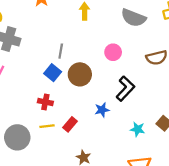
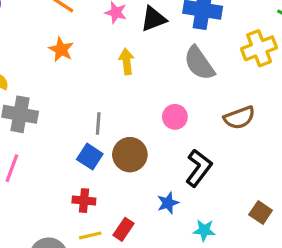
gray semicircle: (134, 18) -> (199, 63), turned 40
cyan star: (138, 129) -> (204, 230), moved

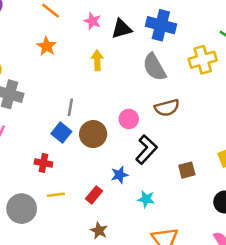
pink circle: (175, 117) -> (129, 119), moved
brown semicircle: (239, 118) -> (167, 108), moved
red cross: (84, 201) -> (43, 163), moved
brown square: (261, 212) -> (187, 170), moved, turned 36
red rectangle: (124, 229) -> (94, 195), moved

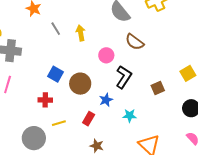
yellow arrow: (97, 60) -> (81, 33), moved
gray line: (70, 107) -> (56, 29), moved, turned -32
brown semicircle: (167, 108) -> (135, 42), turned 60
brown circle: (93, 134) -> (80, 84), moved

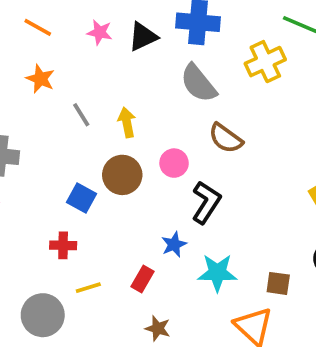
brown circle: (80, 84) -> (122, 175), moved
brown square: (158, 88) -> (278, 283), moved, turned 32
cyan star: (130, 116) -> (217, 273), size x1.5

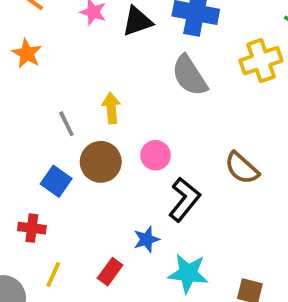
gray line: (81, 115) -> (66, 124), moved
brown semicircle: (226, 138) -> (242, 168), moved
yellow line: (88, 288) -> (53, 275), turned -55

